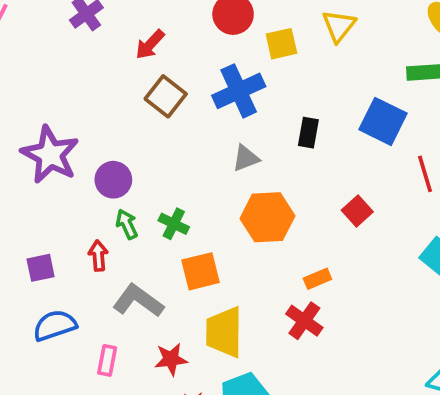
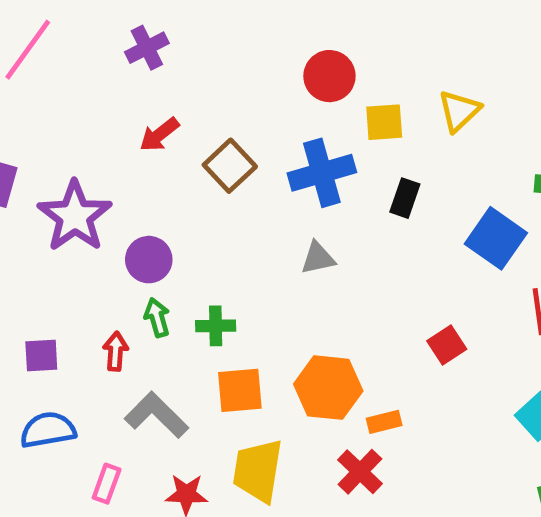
red arrow: (150, 44) -> (159, 135), moved
black rectangle: (308, 133) -> (405, 198), moved
orange hexagon: (267, 217) -> (328, 388), moved
green cross: (174, 224) -> (216, 326), turned -36

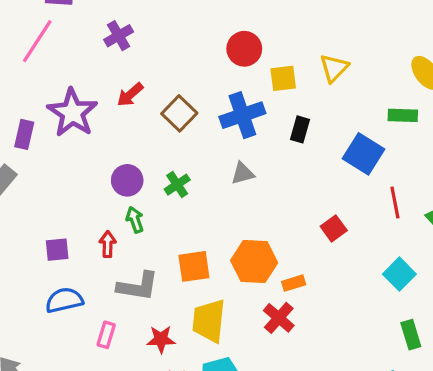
purple star: (75, 216) -> (72, 113), moved
green cross: (216, 326) -> (177, 185), moved, turned -30
gray L-shape: (156, 415) -> (138, 286), turned 147

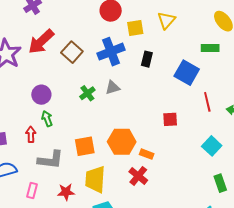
red arrow: (130, 95) -> (41, 42), size x1.6
green cross: (177, 185) -> (87, 93), moved
red square: (334, 228) -> (170, 119), turned 35
orange rectangle: (294, 283) -> (147, 154), turned 40

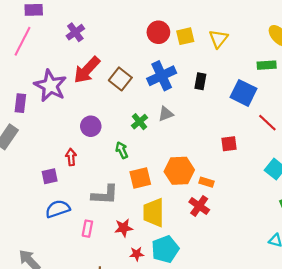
yellow square: (135, 28) -> (185, 36), moved
red line: (207, 102) -> (267, 123), turned -30
green arrow: (47, 119) -> (122, 150), moved
red arrow: (31, 134) -> (71, 157), moved

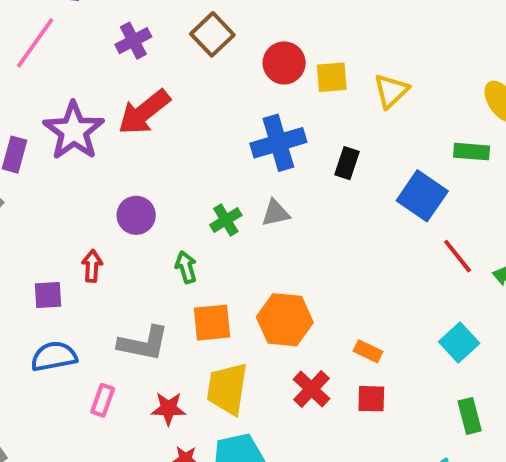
brown square: (120, 79) -> (212, 34), moved
red square: (229, 144) -> (371, 399), moved
orange rectangle: (206, 182) -> (368, 351), moved

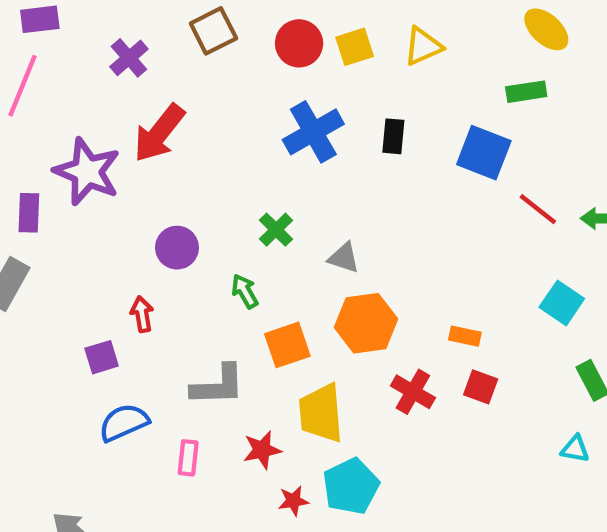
brown square: (212, 34) -> (213, 31), turned 30
yellow triangle: (391, 91) -> (423, 46), turned 33
gray triangle: (276, 213) -> (344, 258), moved, turned 44
red square: (371, 399) -> (481, 387), turned 32

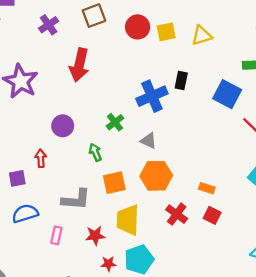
blue cross: (313, 132) -> (152, 96), moved
red arrow: (159, 133) -> (79, 65), moved, turned -32

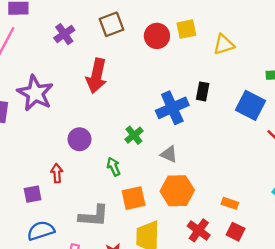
yellow square: (166, 32) -> (186, 29), moved

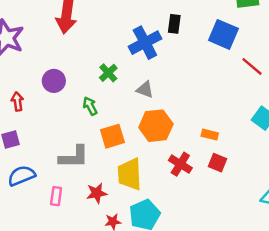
red arrow: (57, 173) -> (17, 101), moved

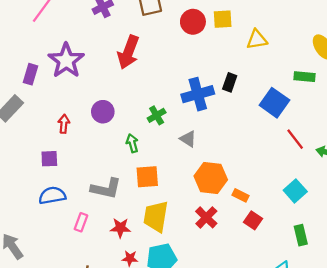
orange hexagon: (156, 126) -> (211, 178), moved
red square: (217, 163) -> (253, 220), moved

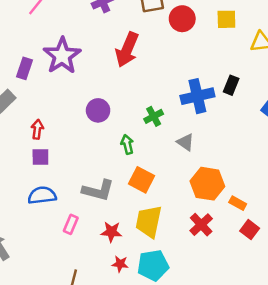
red circle: (193, 22) -> (182, 19), moved
red arrow: (64, 124) -> (37, 129), moved
orange square: (147, 177) -> (142, 180), turned 30

